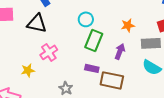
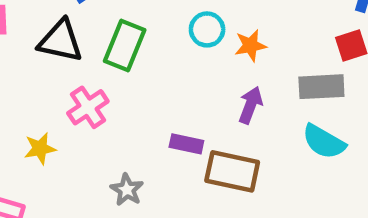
cyan circle: (86, 19) -> (207, 29), moved
orange star: (128, 25) -> (250, 46), moved
green rectangle: (94, 40) -> (125, 46), moved

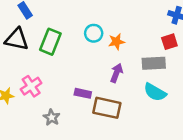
pink cross: (88, 107) -> (31, 86), moved

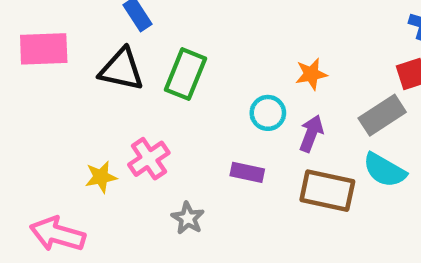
cyan circle: (94, 33) -> (268, 113), moved
gray rectangle: (154, 63) -> (382, 115), turned -30
brown rectangle: (107, 108) -> (327, 191), moved

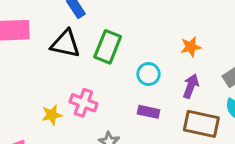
cyan circle: (268, 113) -> (148, 74), moved
pink cross: (149, 159) -> (83, 103), turned -36

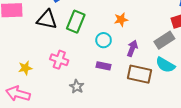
orange star: (191, 47) -> (121, 20), moved
yellow star: (52, 115) -> (25, 68), moved

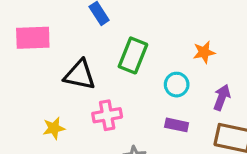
black triangle: (47, 20) -> (80, 75), moved
pink cross: (59, 60) -> (107, 115), turned -30

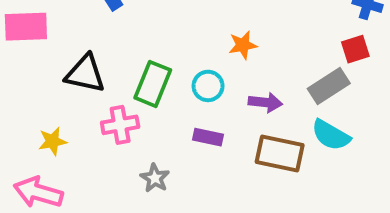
green rectangle: (133, 55) -> (153, 84), moved
purple arrow: (222, 97) -> (265, 102), turned 75

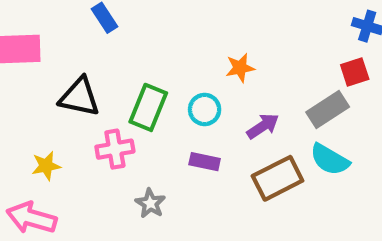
purple arrow: (265, 102) -> (263, 126), turned -40
brown rectangle: (280, 154) -> (278, 178), turned -39

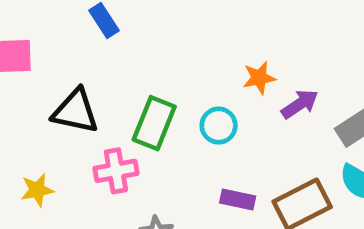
purple arrow: (263, 126) -> (300, 104), moved
purple rectangle: (205, 162) -> (238, 200), moved

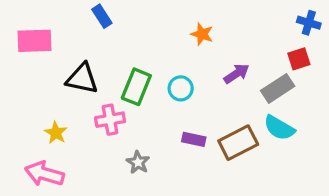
orange star: (259, 78) -> (202, 34), moved, turned 30
yellow star: (37, 190) -> (56, 133), turned -30

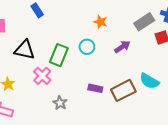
cyan circle: (181, 88) -> (87, 47), moved
gray rectangle: (278, 88) -> (144, 22), moved
pink cross: (110, 120) -> (42, 76), turned -36

